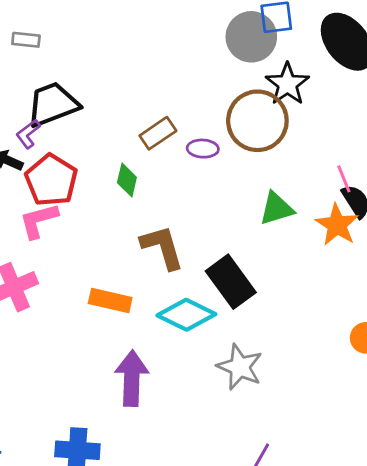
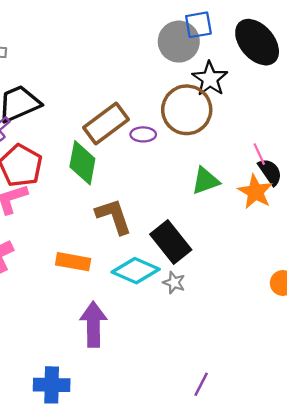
brown rectangle: (158, 133) -> (106, 123), size x1.5
green diamond: (127, 180) -> (82, 163), size x1.6
gray star: (240, 367) -> (174, 283), moved, size x0.6

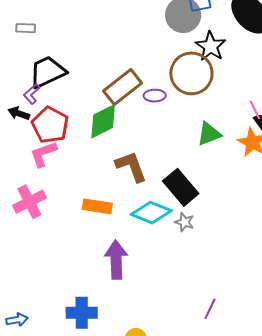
green diamond: (82, 163) -> (103, 121), turned 54

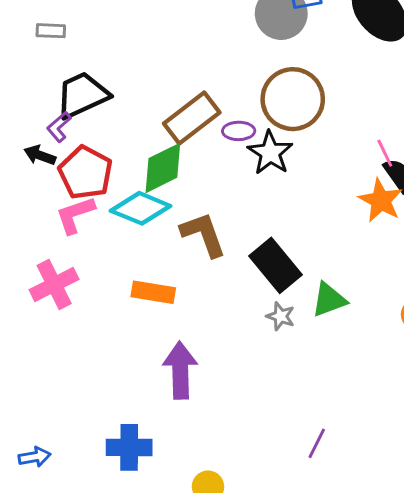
black star: (211, 46) -> (270, 153), moved
green triangle: (209, 134) -> (329, 300), moved
cyan diamond: (151, 213) -> (141, 208), moved

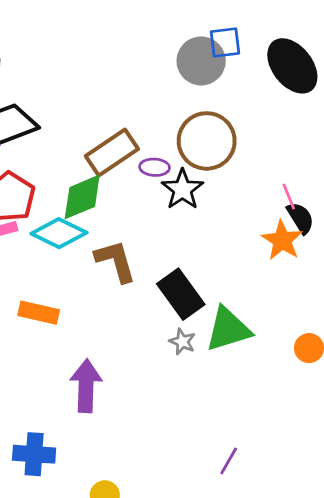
orange rectangle: (153, 292) -> (39, 313), moved
green triangle: (329, 300) -> (228, 329), size x1.4
purple line: (317, 443) -> (229, 461), moved

